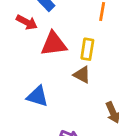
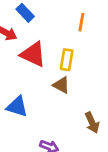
red triangle: (54, 44) -> (33, 54), turned 32

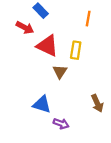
brown triangle: (61, 85) -> (60, 72), moved, turned 35
blue triangle: (17, 106) -> (42, 104), moved

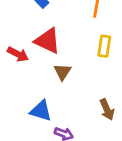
red arrow: (25, 28) -> (18, 54), moved
yellow rectangle: (76, 50) -> (104, 46), moved

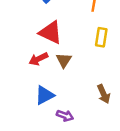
red arrow: (18, 54) -> (38, 59), moved, turned 126
blue triangle: (41, 111) -> (44, 95), turned -45

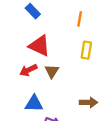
brown arrow: (104, 94) -> (89, 102), turned -66
blue triangle: (44, 95) -> (34, 104), turned 30

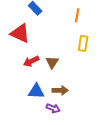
red triangle: (40, 46) -> (20, 33), moved
brown arrow: (89, 102) -> (60, 90), moved

